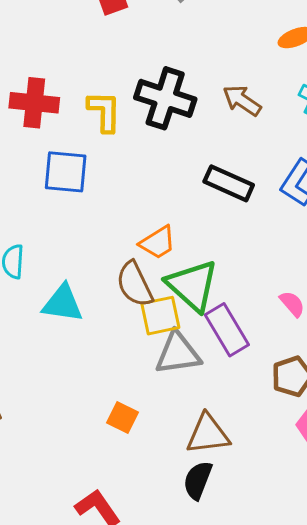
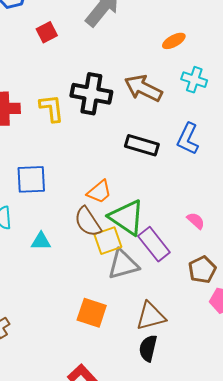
brown arrow: (242, 100) -> (143, 88), size x1.4
blue square: (66, 172) -> (31, 179), moved
cyan triangle: (63, 303) -> (41, 241), size x0.7
orange square: (122, 418) -> (92, 313), size x1.4

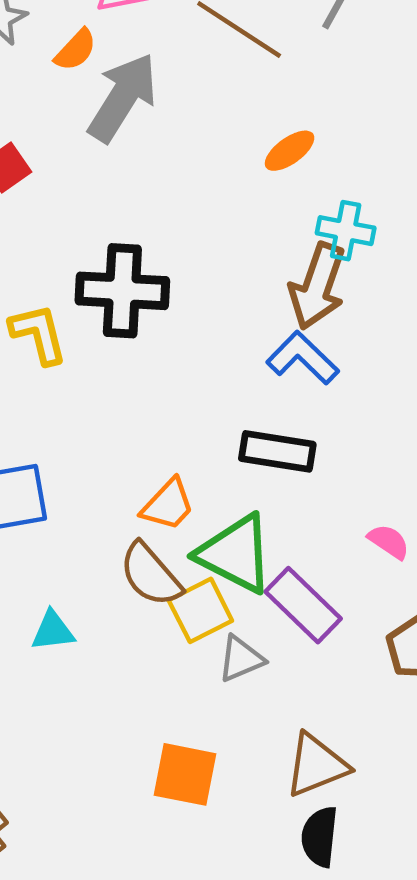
brown arrow: (143, 88) -> (317, 286), moved, turned -90
blue L-shape: (188, 139) -> (303, 358), moved, turned 116
black rectangle: (142, 145) -> (277, 451), moved
gray triangle: (123, 264) -> (241, 659), size x0.7

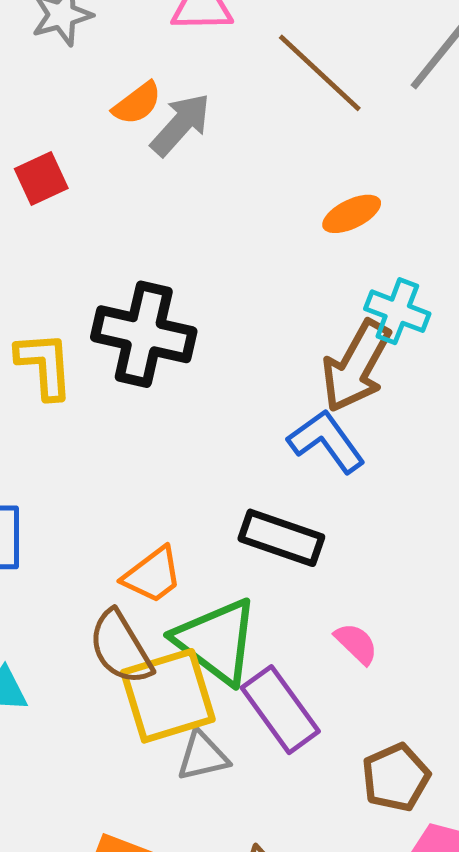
orange semicircle: (76, 50) -> (137, 103), moved
gray arrow: (123, 97) -> (180, 124), size x0.7
pink semicircle: (389, 542) -> (356, 644), moved
yellow square: (200, 610) -> (168, 696), size x1.4

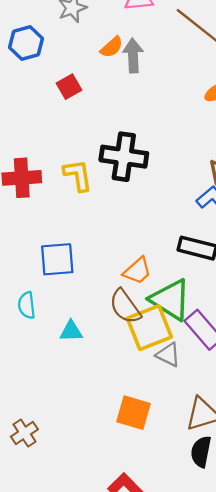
gray arrow: (180, 124) -> (133, 56), turned -40
gray triangle: (203, 756) -> (168, 355), turned 44

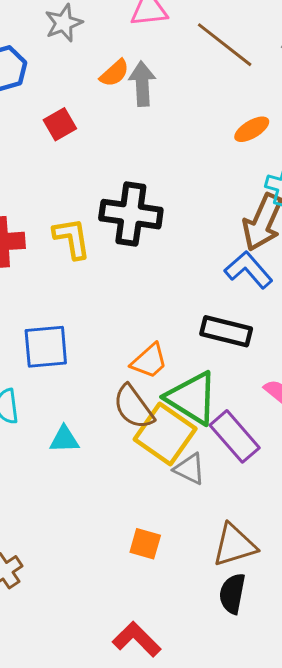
yellow square: (149, 328) -> (165, 434), turned -33
orange square: (134, 413) -> (145, 544), size x0.7

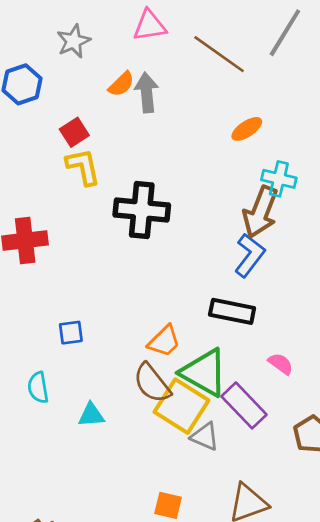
yellow L-shape: (72, 238) -> (83, 167), moved
blue L-shape: (249, 270) -> (250, 255), turned 81
blue square: (46, 347) -> (71, 333), size x0.6

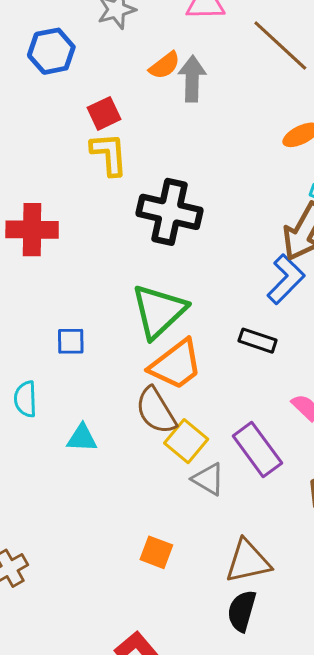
black rectangle: (232, 311) -> (258, 341), size x0.7
orange trapezoid: (164, 341) -> (176, 365), size x1.4
green triangle: (204, 373) -> (159, 311), moved, turned 40
yellow square: (181, 406) -> (186, 441), size x0.7

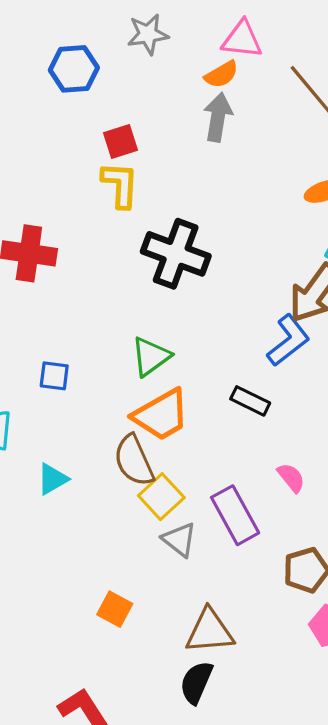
orange semicircle: (165, 65) -> (221, 74), moved
green triangle: (159, 311) -> (151, 356), size x0.7
cyan triangle: (82, 438) -> (52, 479), turned -40

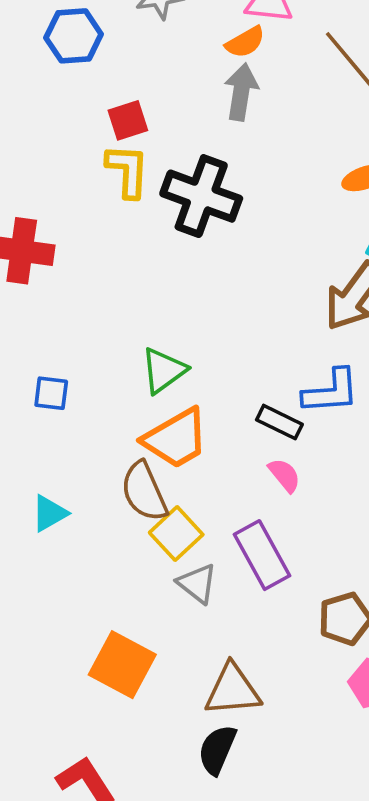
black cross: (176, 254) -> (201, 196), moved
blue L-shape: (288, 340) -> (331, 391), moved, turned 34
pink semicircle: (291, 478) -> (284, 475), moved
orange square: (115, 609) -> (122, 665), size x1.6

